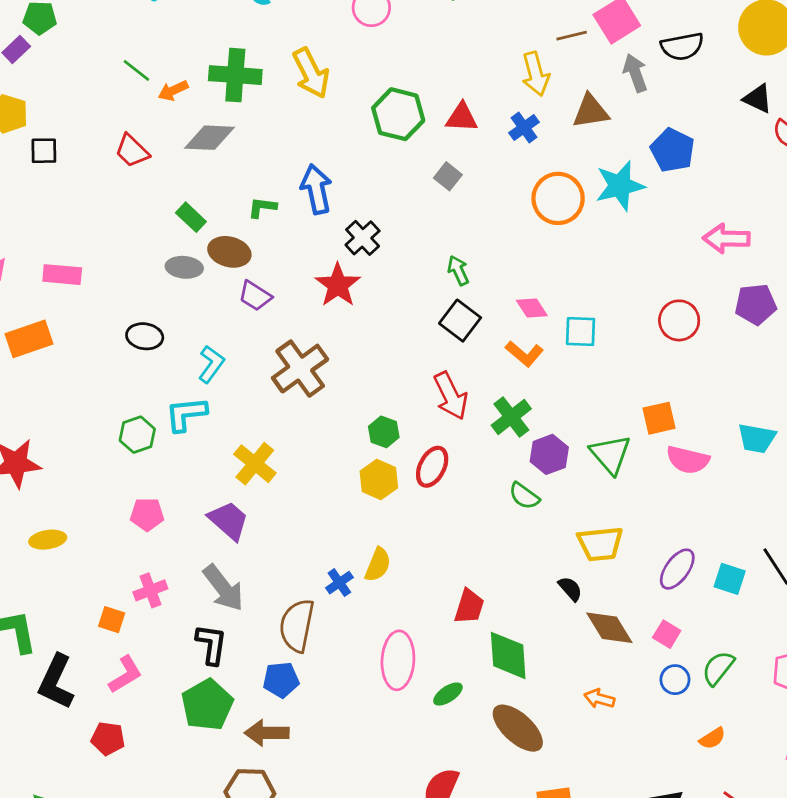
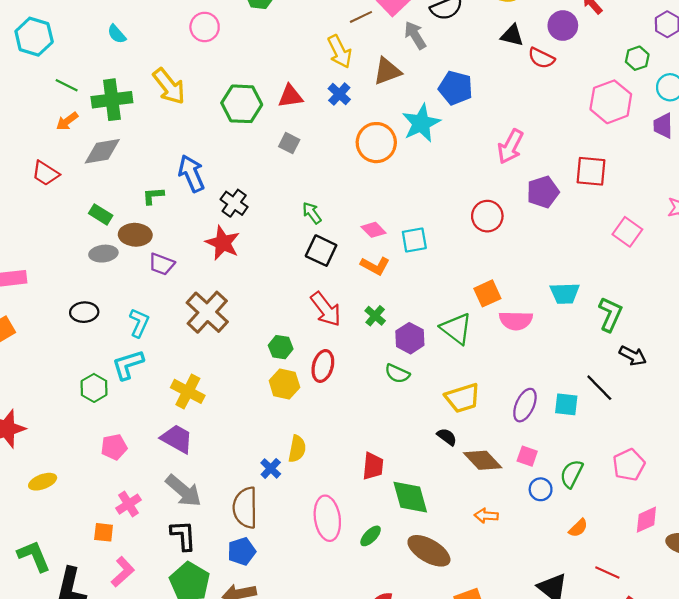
green line: (136, 70) -> (67, 85), moved
pink arrow: (727, 239) -> (510, 147), turned -52
green cross: (511, 417) -> (375, 316), size x0.7

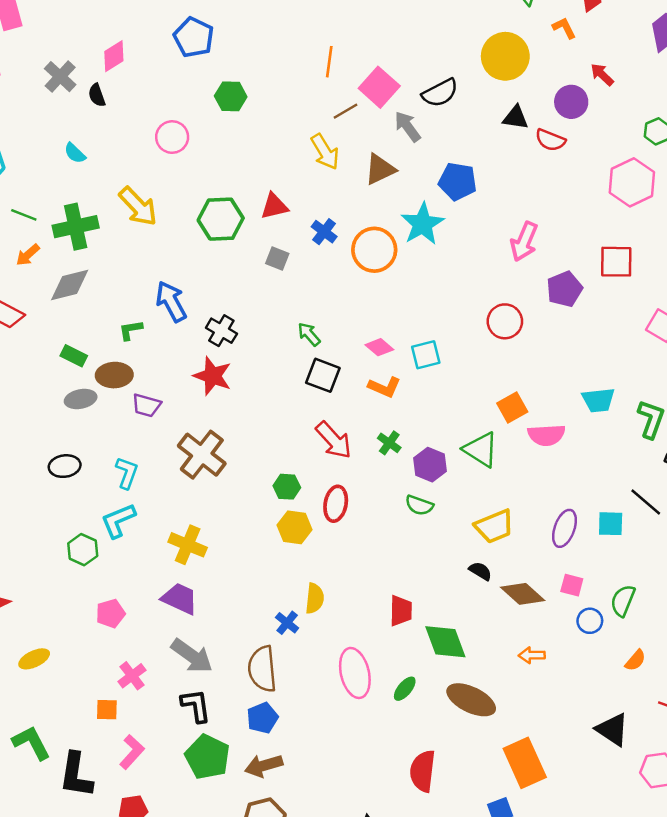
blue cross: (339, 94) -> (324, 232), moved

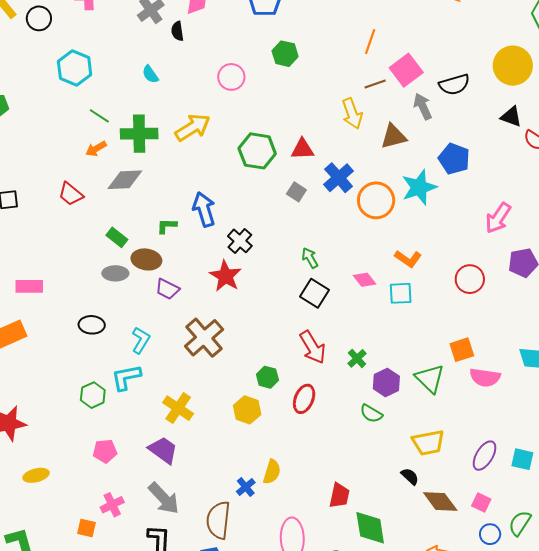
yellow arrow: (138, 206) -> (193, 127), turned -90
blue cross: (324, 232) -> (339, 178), size x1.4
orange L-shape: (384, 387) -> (408, 259), moved
yellow hexagon: (295, 527) -> (247, 410), moved

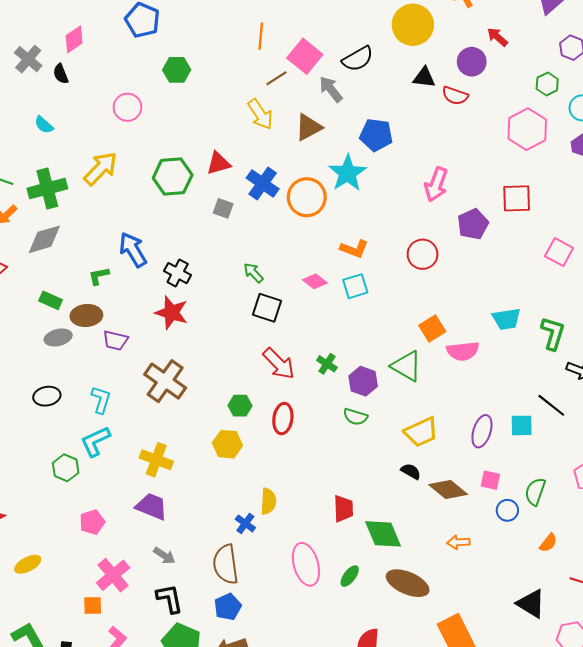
gray arrow: (164, 498) -> (164, 556), size x0.6
pink cross: (112, 505) -> (113, 575), size x1.4

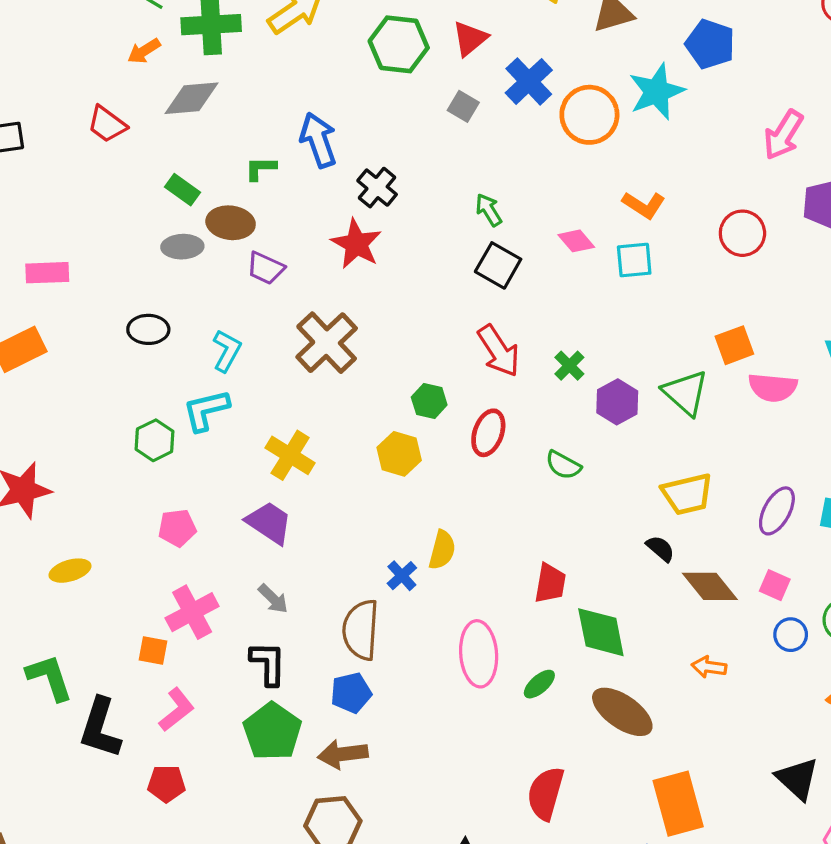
red triangle: (218, 163) -> (470, 39), turned -35
green semicircle: (355, 417) -> (563, 465), moved

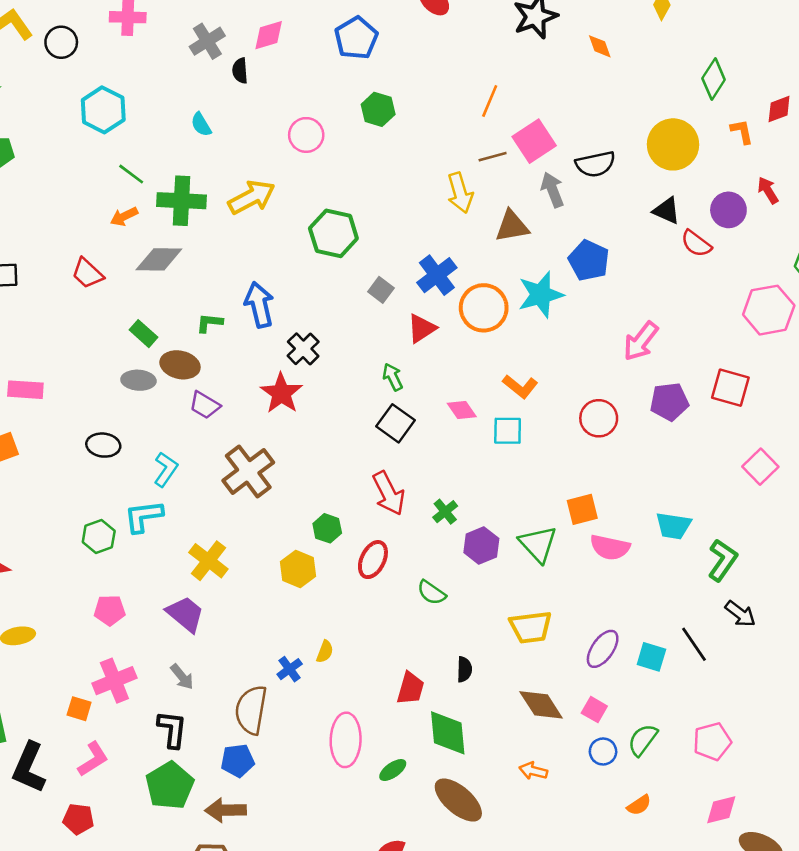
red triangle: (470, 39) -> (422, 328), moved
black semicircle: (660, 549) -> (464, 669), moved, turned 45
yellow semicircle: (442, 550) -> (325, 652), size x0.7

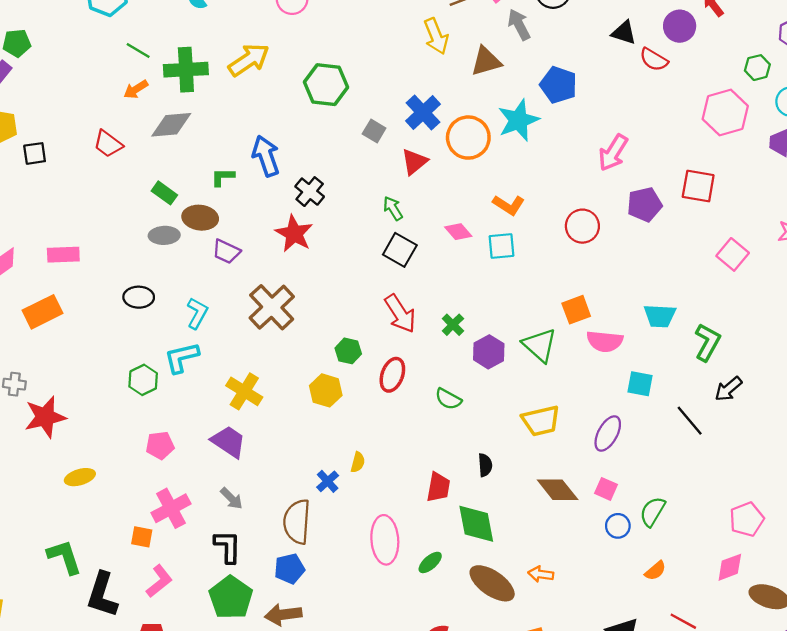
black arrow: (740, 614) -> (728, 389), turned 108
cyan square: (651, 657) -> (640, 384), moved
pink pentagon: (712, 741) -> (747, 519), moved
orange arrow: (533, 771) -> (541, 574), moved

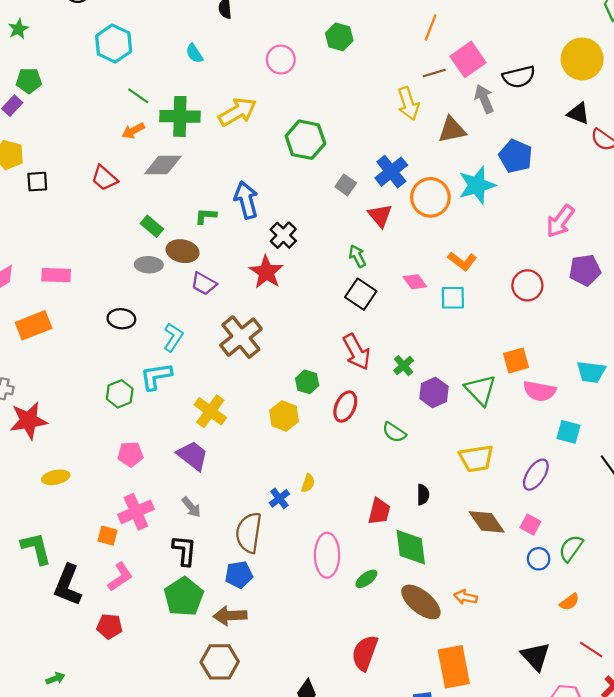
red triangle: (414, 162) -> (380, 216), turned -35

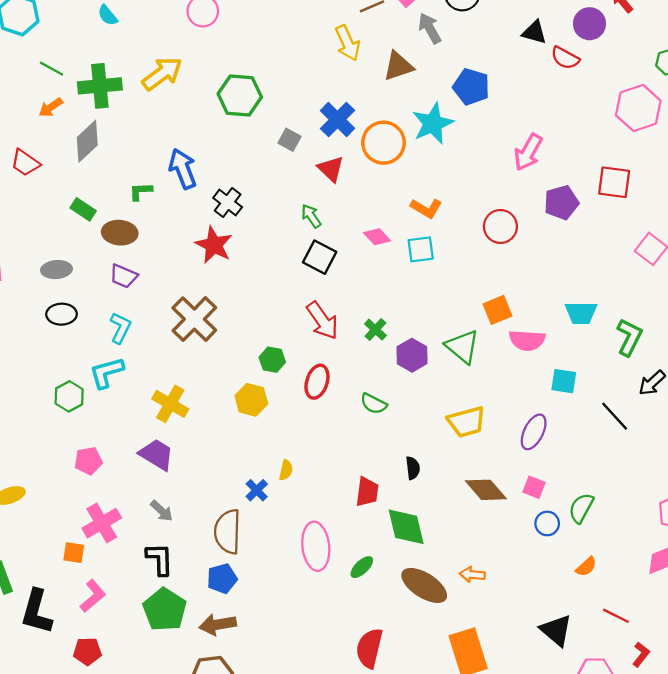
gray diamond: (163, 165) -> (87, 141), turned -36
gray ellipse: (149, 265) -> (56, 270), moved
purple trapezoid: (204, 284) -> (124, 276), moved

